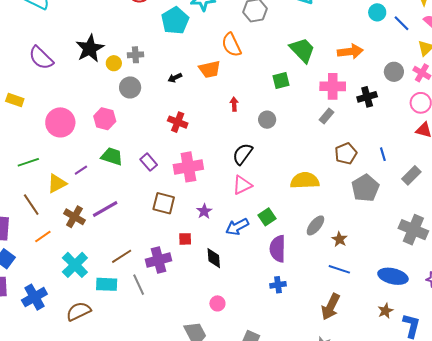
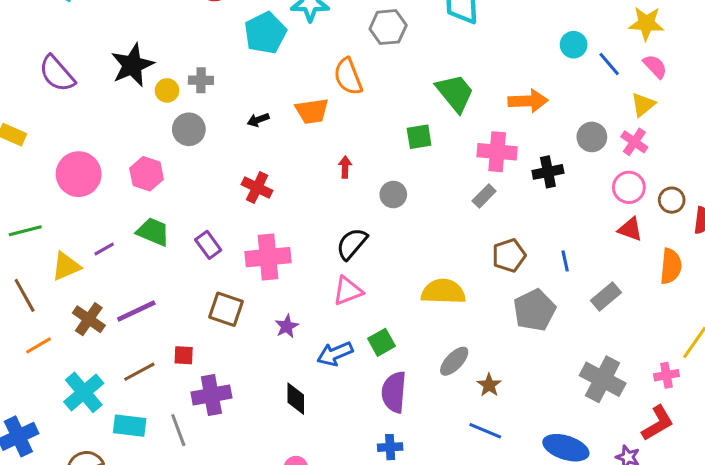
red square: (185, 239) -> (184, 355), moved
brown line: (122, 256) -> (139, 372), moved

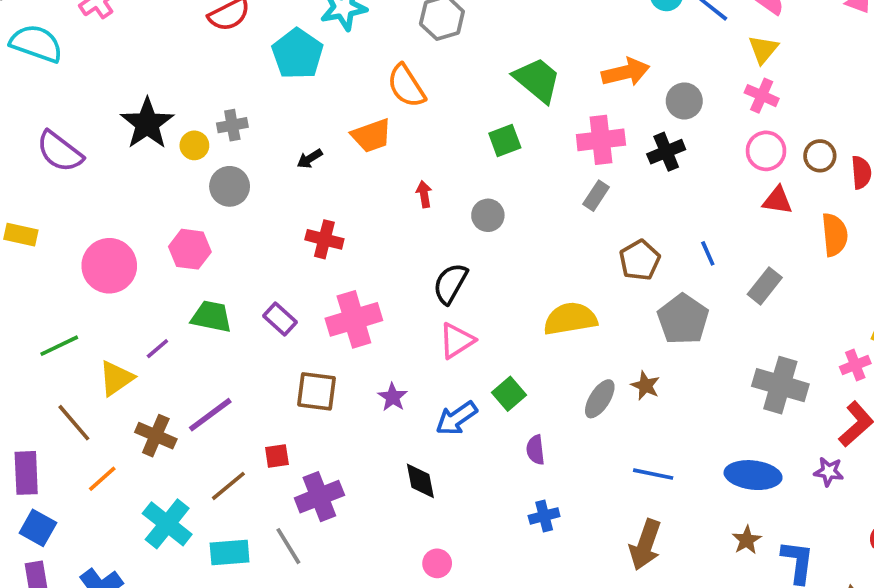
gray circle: (592, 137) -> (684, 101), moved
brown star: (489, 385) -> (645, 386), moved
purple semicircle: (394, 392) -> (536, 450), size x0.6

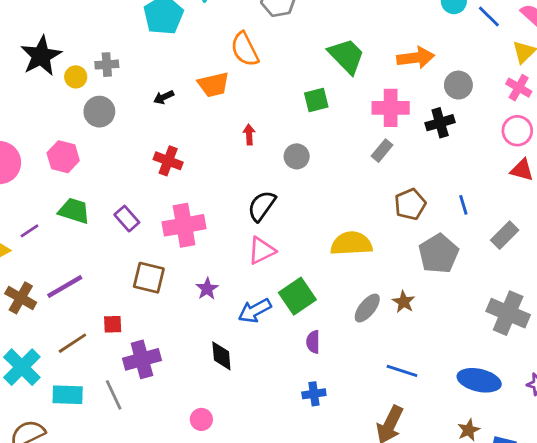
green square: (509, 394) -> (297, 296), size x1.4
pink circle: (437, 563) -> (201, 419), moved

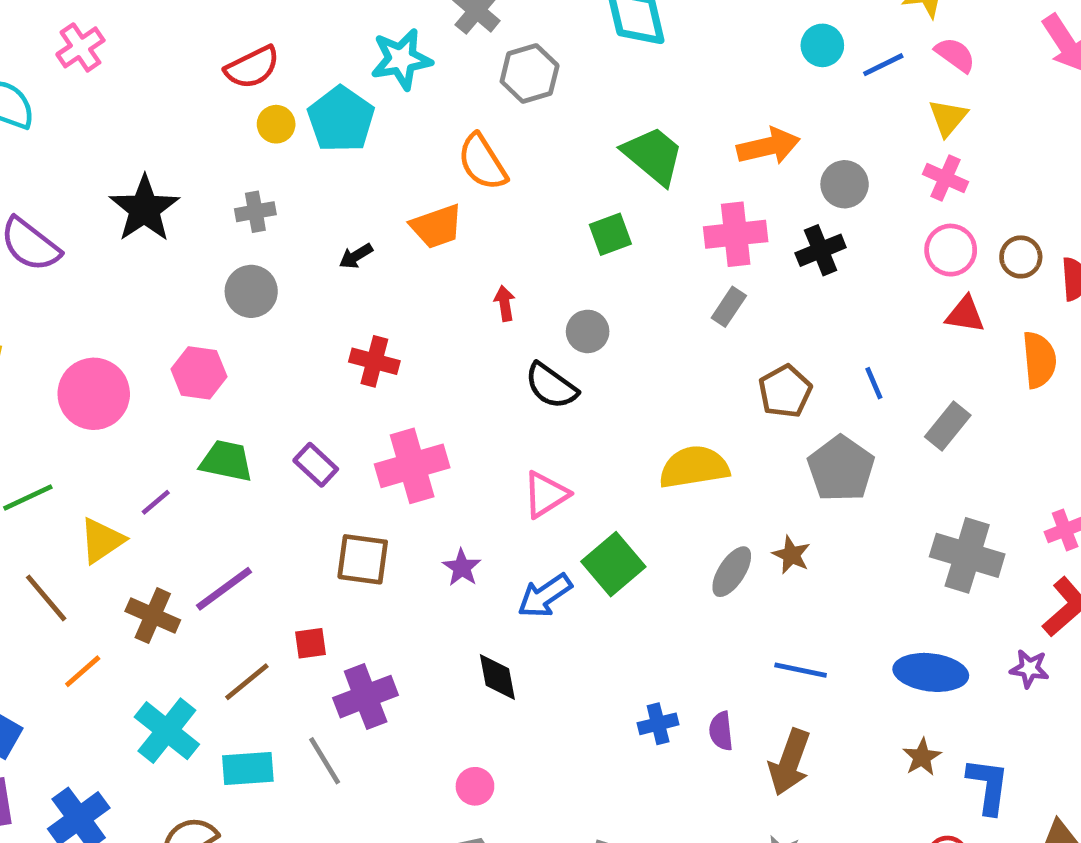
blue line: (489, 16) -> (883, 65), turned -65
yellow circle: (76, 77) -> (276, 124), moved
black semicircle: (262, 206) -> (551, 386), moved, turned -84
purple semicircle: (313, 342) -> (721, 731), moved

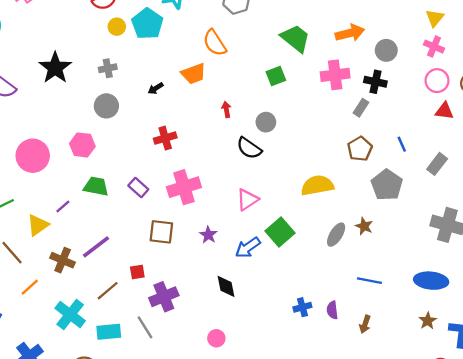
black cross: (821, 250) -> (375, 82), turned 35
gray rectangle: (729, 307) -> (361, 108), moved
red cross: (374, 361) -> (165, 138), turned -30
brown arrow: (790, 762) -> (365, 324), size x0.6

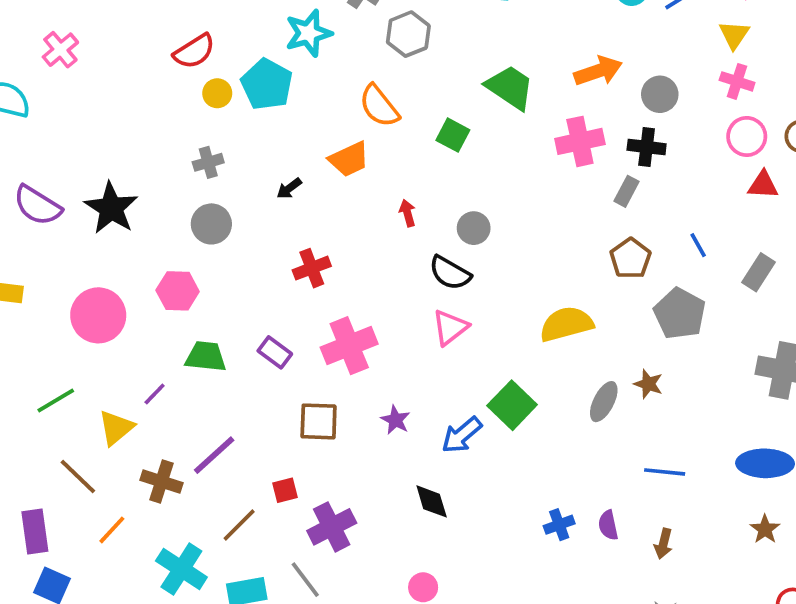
black star: (55, 68) -> (111, 208), moved
green square: (276, 76) -> (453, 135), moved, turned -36
pink triangle: (247, 200) -> (450, 327), moved

